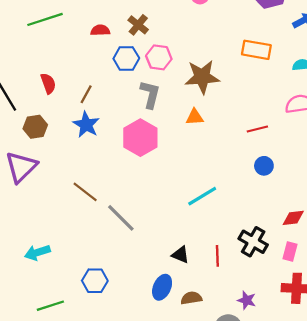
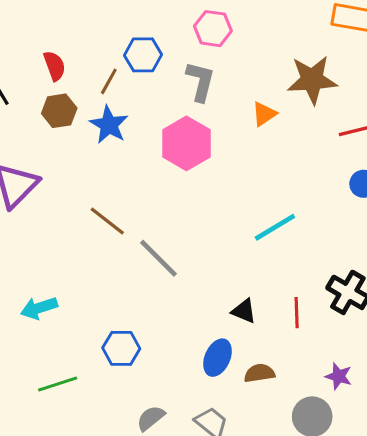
blue hexagon: (126, 58) -> (143, 55), moved
brown star: (202, 77) -> (312, 80), moved
orange triangle: (195, 117) -> (264, 114), turned -30
brown hexagon: (35, 127) -> (59, 111), moved

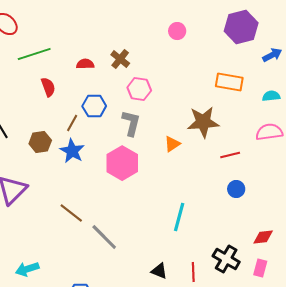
red semicircle: (55, 66) -> (48, 87), moved
cyan line: (275, 227) -> (179, 217), turned -44

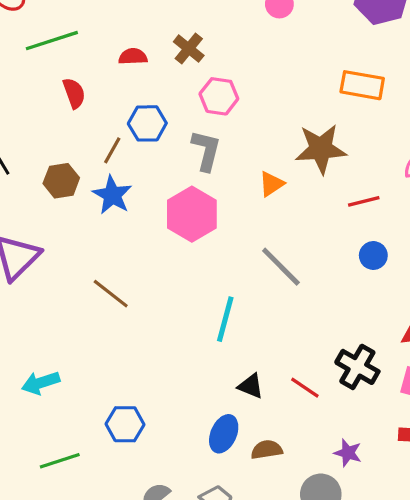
cyan line: (179, 217) -> (225, 319), moved
gray line: (104, 237) -> (281, 267), moved
red line: (193, 272) -> (305, 388), turned -54

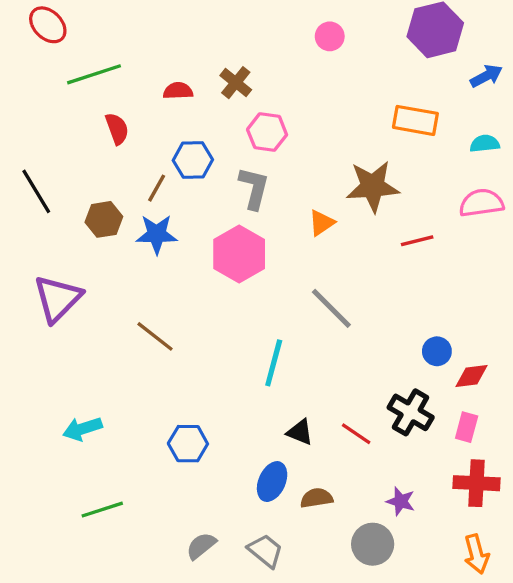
blue star: (112, 195) -> (157, 234), turned -30
blue circle: (373, 255) -> (437, 351), moved
blue hexagon: (125, 424) -> (188, 444), moved

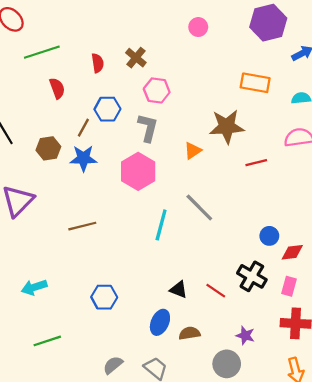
red semicircle: (178, 91) -> (98, 63), turned 84
brown line: (155, 336) -> (82, 226), turned -52
cyan line: (274, 363) -> (161, 225), moved

